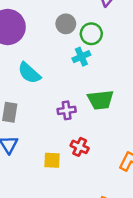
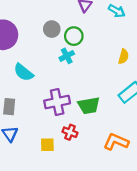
green trapezoid: (101, 100) -> (89, 105), moved
purple cross: (67, 110) -> (57, 102), size x1.6

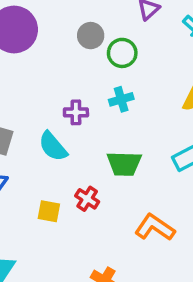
cyan cross: (67, 56) -> (121, 99), moved
cyan semicircle: (24, 72) -> (53, 146), moved
purple cross: (57, 102) -> (76, 112), moved, size x0.6

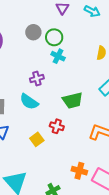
cyan cross: (121, 99) -> (58, 56), moved, turned -32
yellow square: (49, 211) -> (37, 139), turned -32

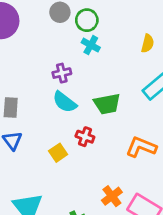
cyan semicircle: (29, 102) -> (65, 102), moved
orange cross: (79, 171) -> (112, 196), turned 35

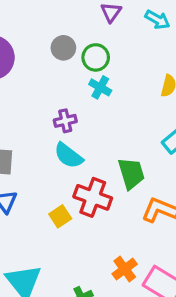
green trapezoid: (107, 104) -> (131, 173), moved, turned -96
red cross: (85, 137) -> (93, 197), size x1.6

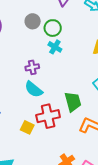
red cross: (93, 197) -> (48, 116), turned -35
yellow square: (60, 216) -> (27, 127), turned -32

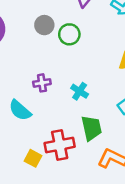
cyan cross: (55, 47) -> (80, 91), moved
cyan semicircle: (34, 89) -> (20, 110), moved

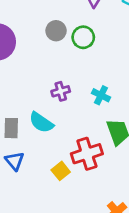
yellow square: (33, 158) -> (61, 171), turned 30

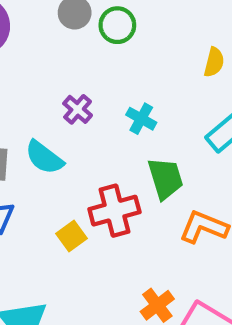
purple cross: (61, 91) -> (78, 109), turned -36

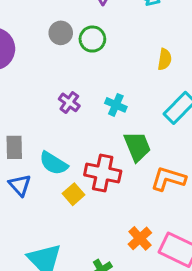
cyan semicircle: (44, 157) -> (54, 163), moved
red cross: (114, 211) -> (103, 173), turned 32

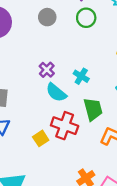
green circle: (92, 39) -> (86, 18), moved
cyan semicircle: (54, 163) -> (56, 93), moved

